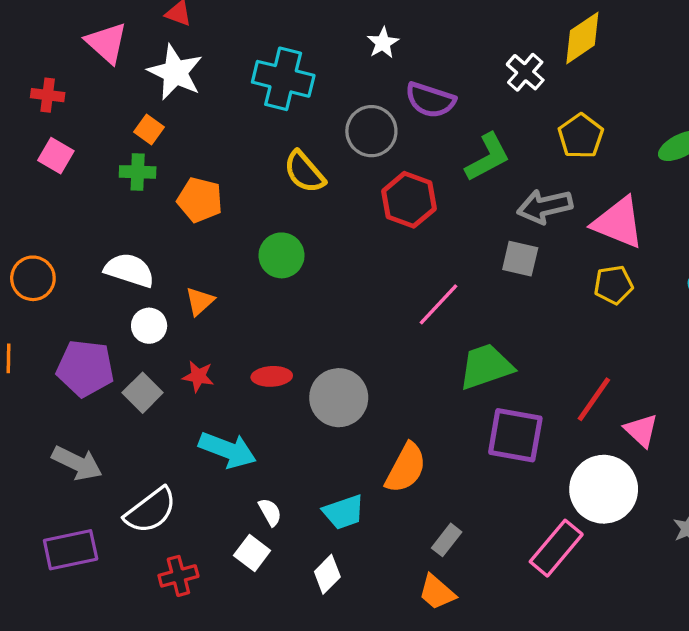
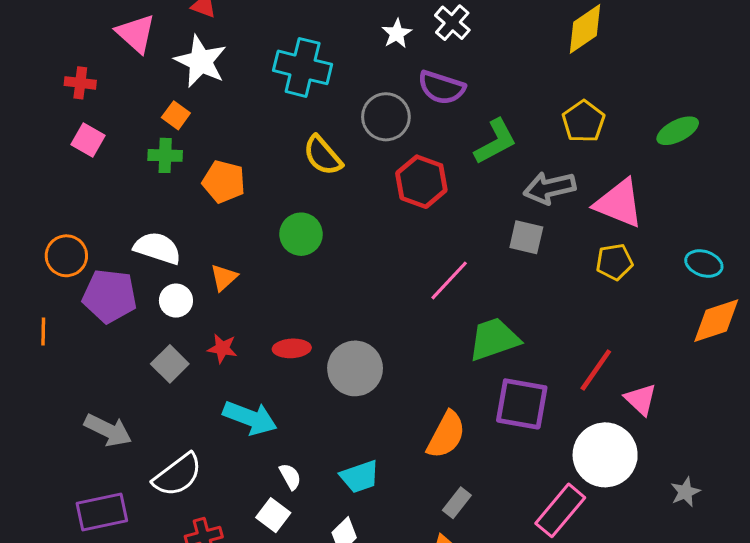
white cross: (525, 72) -> (452, 23), moved
purple pentagon: (85, 368) -> (110, 296), moved
orange semicircle: (406, 468) -> (446, 435), moved

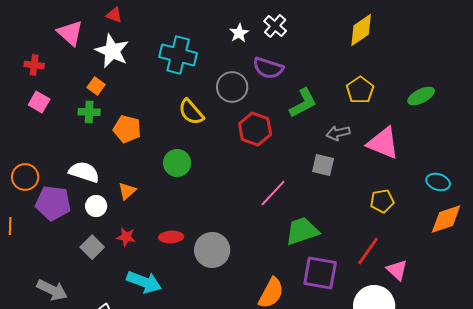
gray arrow: (550, 188) -> (338, 133), size x0.7
yellow pentagon: (614, 262) -> (382, 201), moved

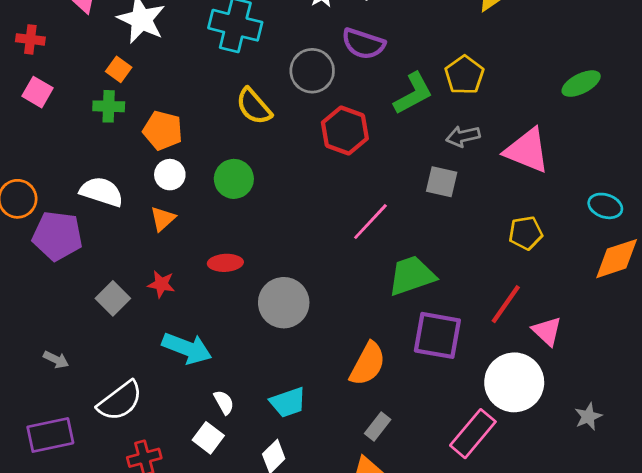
yellow pentagon: (360, 90) -> (464, 75), moved
white circle: (96, 206) -> (170, 175), moved
red ellipse: (171, 237) -> (225, 263), moved
gray arrow: (52, 290) -> (56, 360), size x0.6

